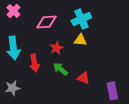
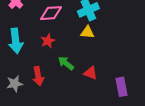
red star: (56, 48) -> (48, 41), moved
red arrow: (34, 63) -> (38, 76), moved

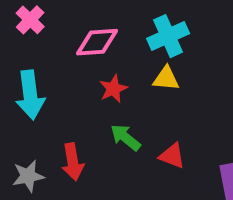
red star: (48, 41) -> (113, 89), moved

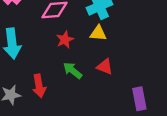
red triangle: (172, 156) -> (105, 67), moved

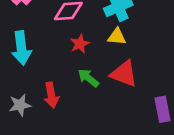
red triangle: (105, 67) -> (124, 74), size x1.5

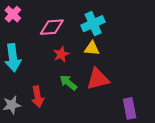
red triangle: (124, 74) -> (98, 79), turned -35

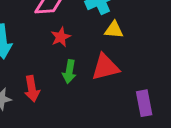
yellow triangle: (92, 48) -> (114, 30), moved
green arrow: (68, 83) -> (69, 72), turned -120

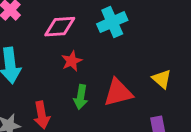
yellow triangle: (114, 30) -> (162, 79), moved, turned 36

